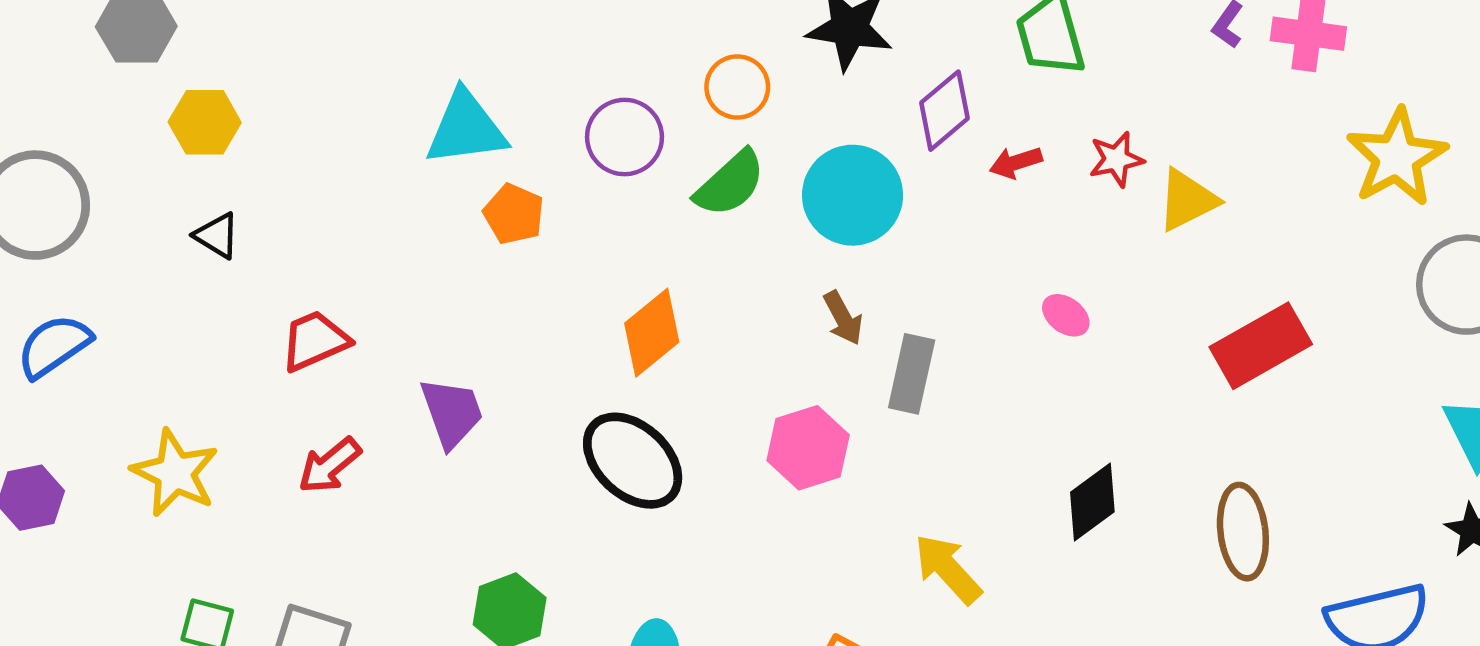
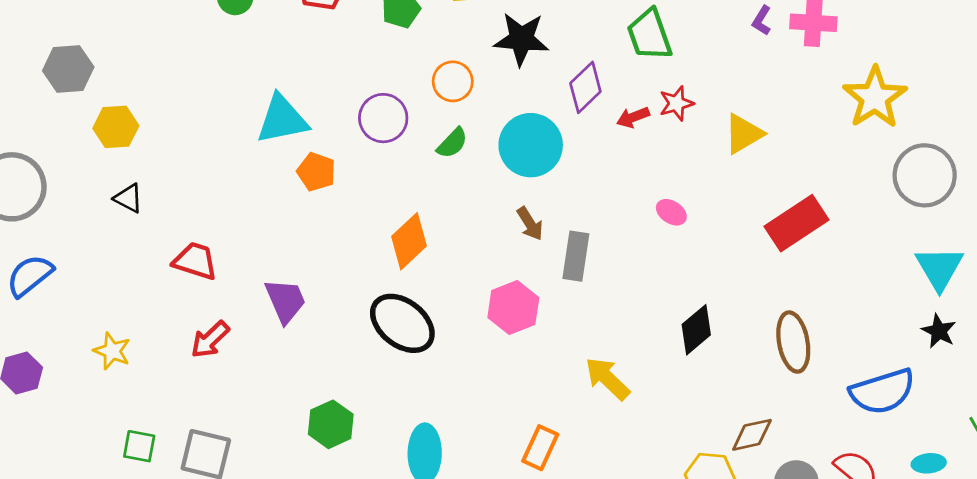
red star: (1116, 159) -> (676, 103), moved
green semicircle: (730, 184) -> (452, 143), size x0.7
red trapezoid: (315, 341) -> (195, 261), turned 45
yellow star: (175, 473) -> (112, 351), size x0.7

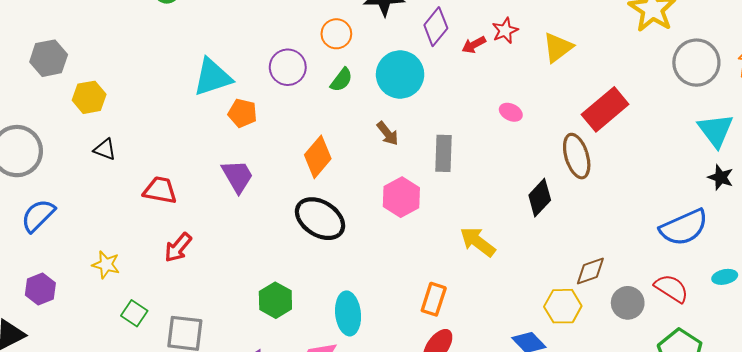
brown arrow: (530, 224) -> (388, 133), moved
purple trapezoid: (285, 301) -> (237, 176), moved
brown ellipse: (793, 342) -> (577, 156), moved
green square: (139, 446) -> (134, 313), moved, turned 30

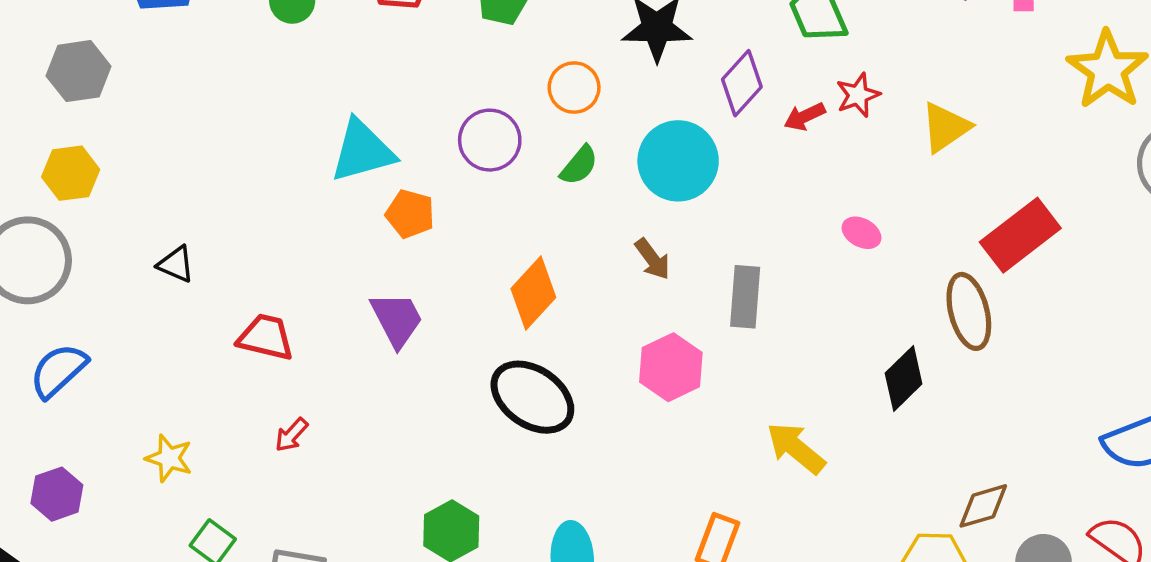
gray hexagon: (49, 58) -> (79, 71), moved
yellow hexagon: (89, 97) -> (71, 173), moved
red arrow: (178, 248) -> (291, 435), size x0.7

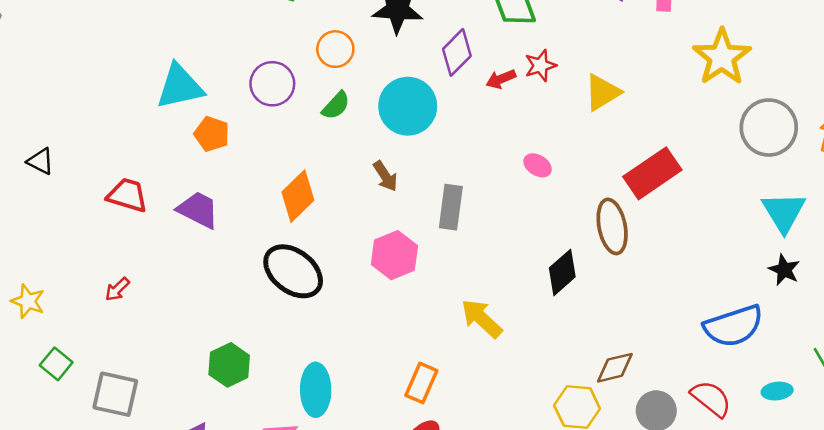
purple trapezoid: (397, 319) -> (198, 210), turned -39
red trapezoid: (266, 337) -> (127, 195), moved

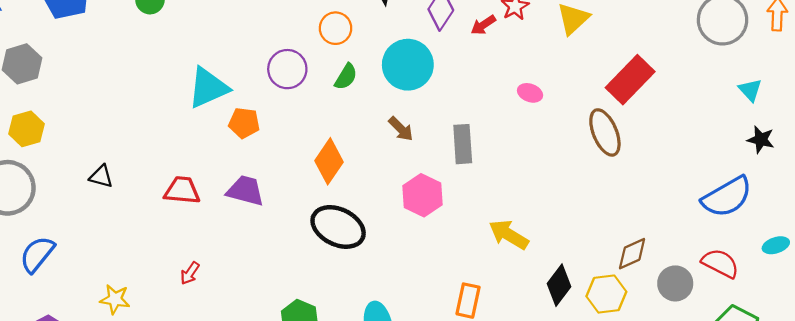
cyan triangle: (784, 212) -> (750, 90), size x0.6
black diamond: (562, 272) -> (559, 285), moved

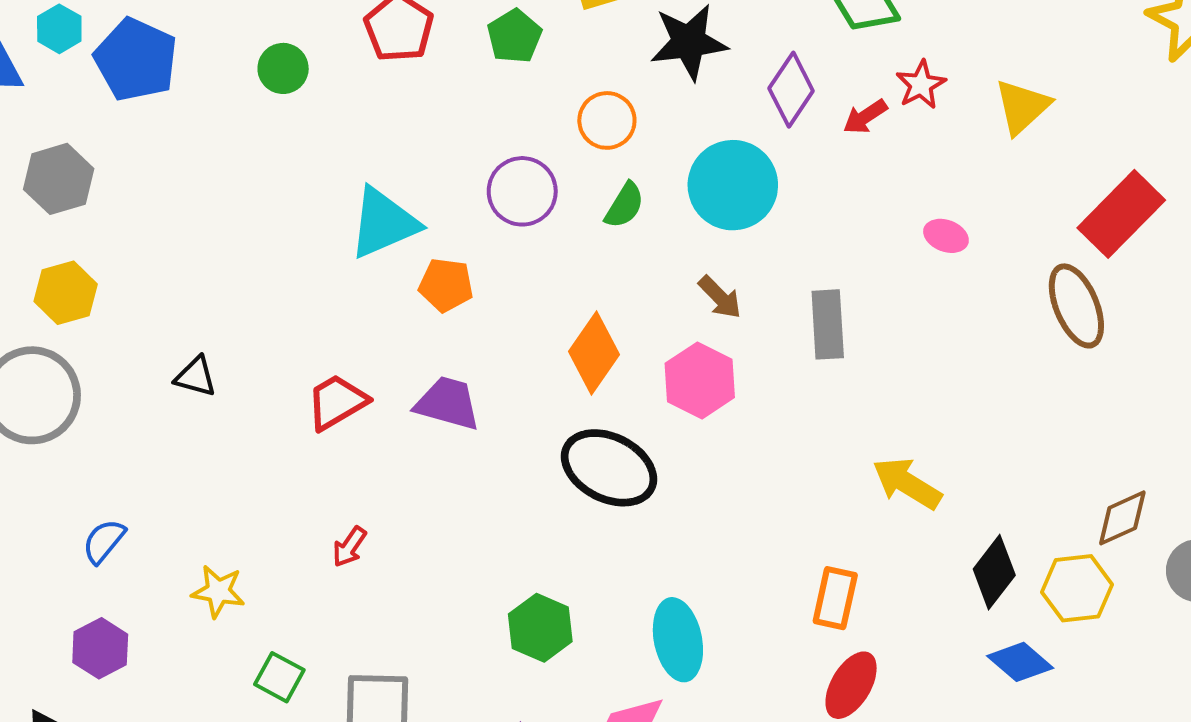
red trapezoid: (182, 190) -> (337, 402), turned -36
pink hexagon: (422, 195) -> (700, 380), moved
blue semicircle: (37, 254) -> (104, 541), moved, size x0.7

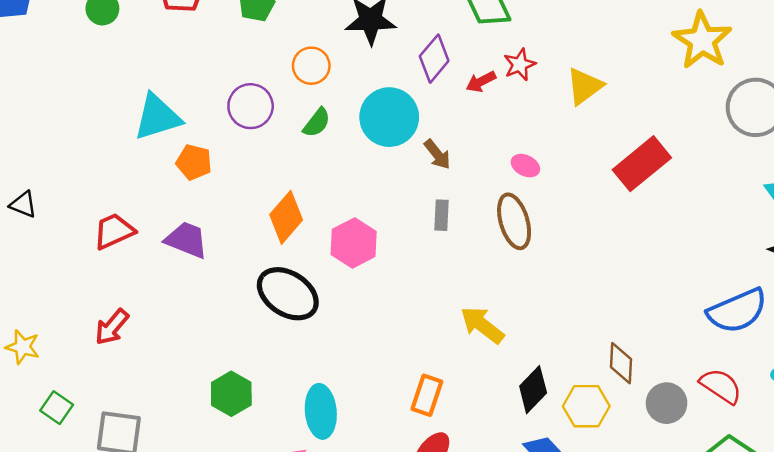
brown arrow: (720, 297) -> (437, 154), moved
brown ellipse: (1076, 306) -> (514, 221), moved
gray rectangle: (828, 324) -> (442, 215), size x0.7
brown diamond: (1122, 518) -> (621, 363), turned -69
red arrow: (349, 547) -> (112, 327), size x1.4

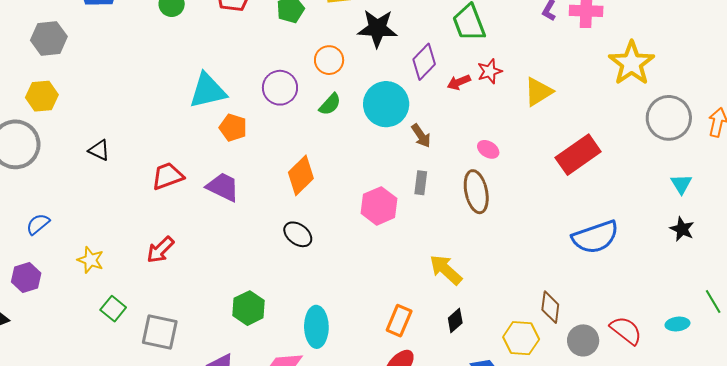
pink hexagon: (354, 243) -> (379, 206), moved
black ellipse: (288, 294) -> (298, 234), size x0.6
blue semicircle: (737, 311) -> (595, 237), moved
black diamond: (533, 390) -> (455, 320), moved, size x0.7

